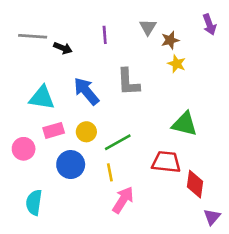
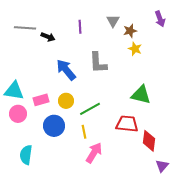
cyan triangle: (42, 98) -> (14, 91), moved

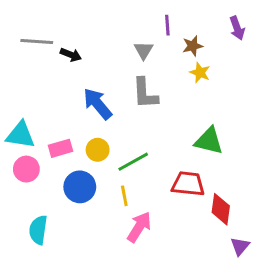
gray triangle: (113, 21) -> (144, 50), moved
purple line: (80, 27) -> (167, 25), moved

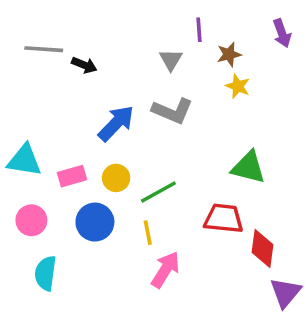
gray L-shape: (145, 93) -> (173, 111), turned -64
blue arrow: (98, 104) -> (116, 123), turned 84
pink circle: (26, 169) -> (31, 220), moved
purple triangle: (240, 246) -> (285, 293), size x1.4

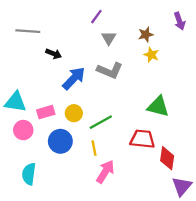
purple line: (199, 30) -> (96, 17), moved, turned 40
black arrow: (84, 65) -> (54, 54), moved
pink circle: (31, 220) -> (23, 130), moved

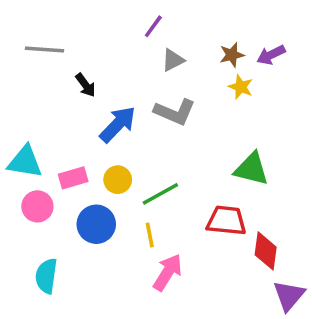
purple arrow: (179, 21) -> (271, 55), moved, turned 84
gray triangle: (109, 38) -> (173, 60), turned 32
black arrow: (54, 54) -> (86, 85), turned 32

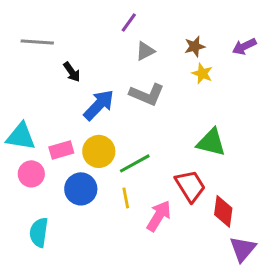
purple arrow: (271, 55) -> (244, 46), moved
yellow circle: (118, 180) -> (99, 151), size x1.4
red trapezoid: (226, 221) -> (190, 186), turned 52
pink arrow: (168, 272) -> (159, 216), moved

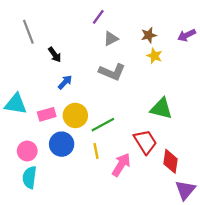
gray line: (37, 42) -> (28, 32), turned 65
blue arrow: (99, 105) -> (65, 82), moved, size x0.6
pink circle: (31, 174) -> (27, 151), moved

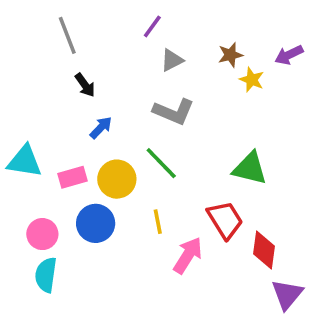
gray line: (28, 32) -> (67, 35), moved
yellow star: (154, 56) -> (252, 80), moved
green line: (103, 125) -> (161, 163), moved, turned 75
yellow line: (96, 151) -> (158, 222), moved

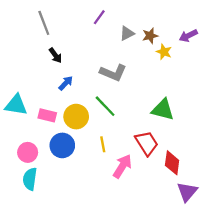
gray triangle: (172, 60) -> (127, 33), moved
pink rectangle: (73, 177) -> (47, 115), turned 30

